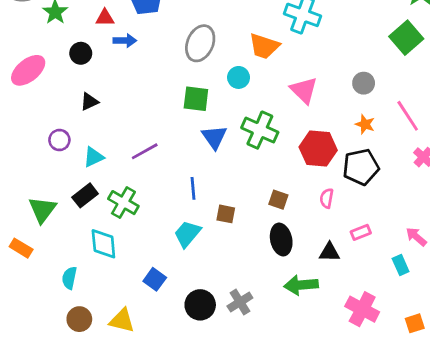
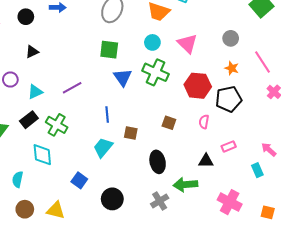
cyan circle: (239, 77) -> (152, 42), moved
black ellipse: (281, 239) -> (158, 162), moved
gray cross: (240, 302) -> (160, 201), moved
orange square: (415, 323) -> (268, 212), turned 32

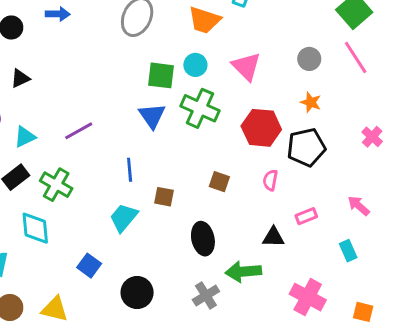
green square: (109, 50) -> (161, 75), moved
pink line: (263, 62) -> (356, 57), moved
pink arrow: (269, 150) -> (359, 206), moved

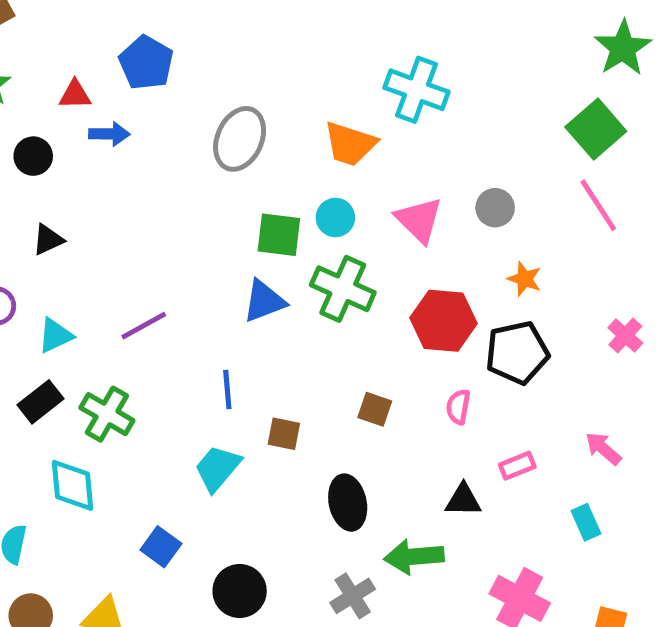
gray circle: (309, 59) -> (495, 208), moved
blue triangle: (152, 116) -> (264, 301), turned 44

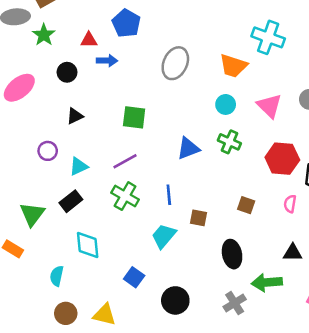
green square: (279, 235) -> (134, 117), moved
green cross: (343, 289) -> (229, 142), size x0.7
green cross: (107, 414) -> (125, 196), moved

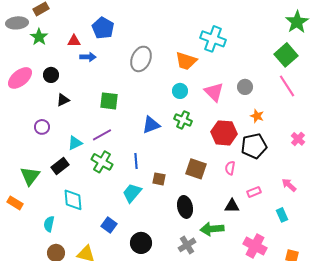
black circle: (67, 72) -> (51, 75), moved
cyan triangle: (79, 166) -> (75, 143), moved
brown square: (246, 205) -> (196, 169), size x1.5

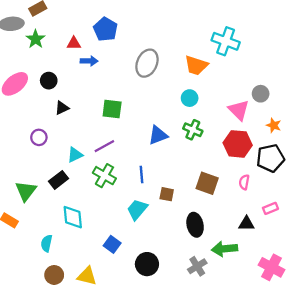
pink triangle: (214, 92) -> (239, 110), moved

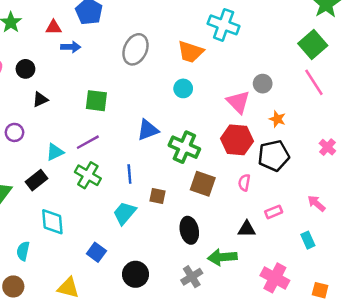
green cross: (193, 130) -> (184, 147), moved, size x1.4
brown circle: (54, 275) -> (13, 286), moved

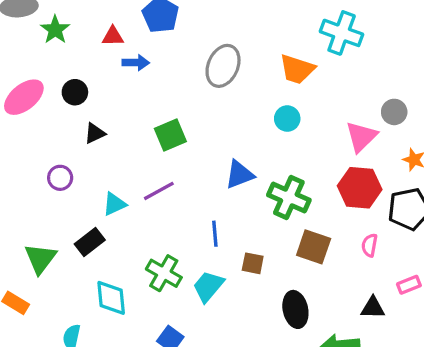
green square: (96, 101) -> (170, 135), turned -30
pink triangle: (238, 102) -> (361, 137), turned 30
green cross: (88, 175) -> (164, 273), moved

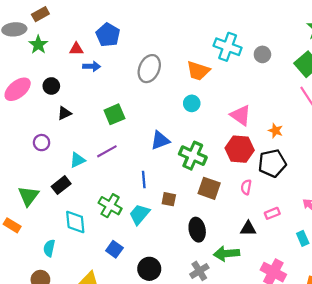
gray circle: (394, 112) -> (262, 54), moved
pink triangle: (361, 137) -> (241, 115), turned -40

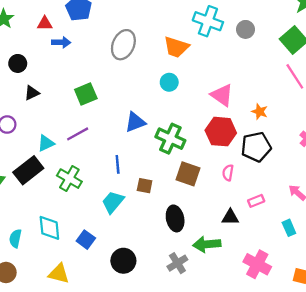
black rectangle: (61, 185) -> (28, 170), size x1.4
green cross: (110, 206) -> (69, 179), moved
cyan diamond: (75, 222) -> (49, 228), moved

